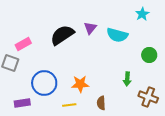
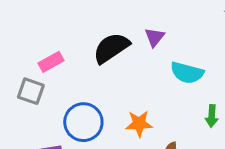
cyan semicircle: (117, 35) -> (187, 73), moved

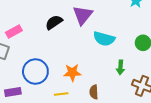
purple triangle: (155, 37) -> (83, 15), size x1.5
black semicircle: (111, 48) -> (54, 22), size x0.7

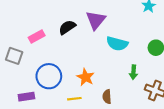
pink rectangle: (14, 32) -> (37, 36), moved
orange star: (72, 73) -> (86, 77), turned 30

